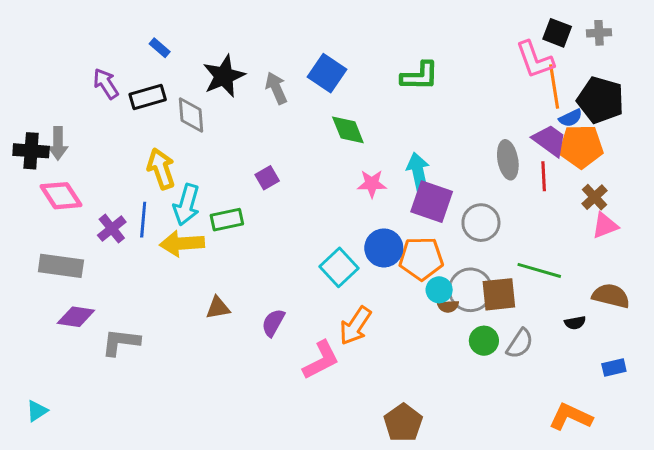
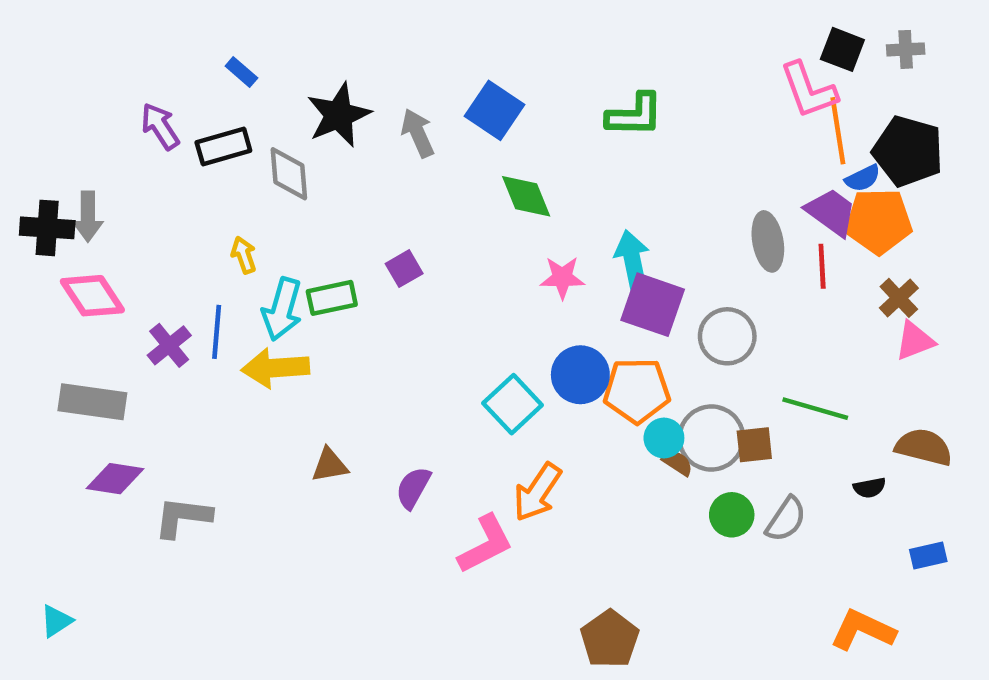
yellow arrow: (161, 169) -> (244, 255), size x0.6
green rectangle: (227, 220) -> (332, 298), moved
brown square: (499, 294) -> (754, 445), size x0.7
brown semicircle: (448, 306) -> (677, 463), turned -144

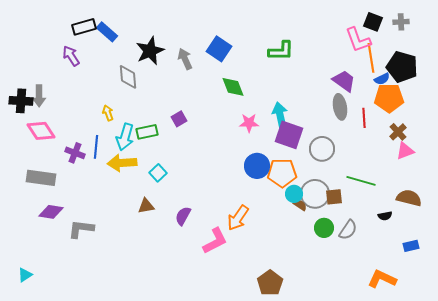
blue rectangle: (241, 72) -> (107, 32), size x1.5
black rectangle: (223, 147) -> (84, 27), moved
purple trapezoid: (831, 212) -> (344, 81), moved
purple cross: (169, 345) -> (75, 153), turned -30
cyan square: (513, 404) -> (158, 173), moved, size x0.7

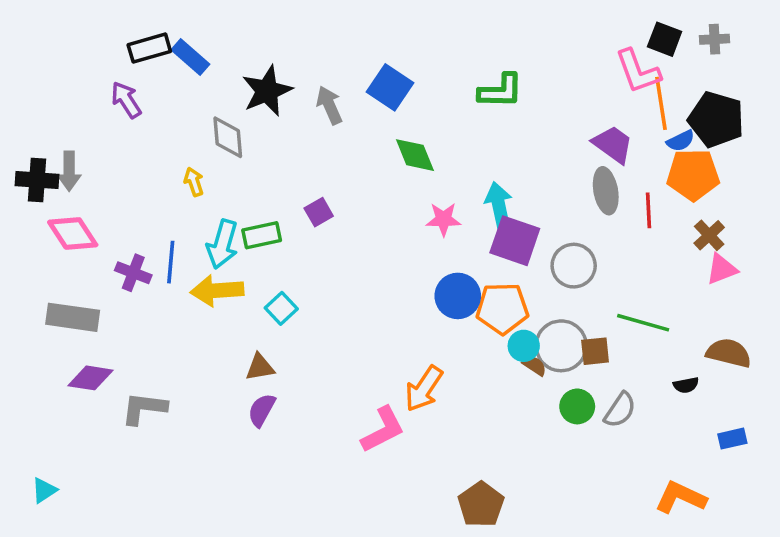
yellow arrow: (108, 113) -> (194, 182), moved
purple semicircle: (183, 216) -> (262, 410), moved

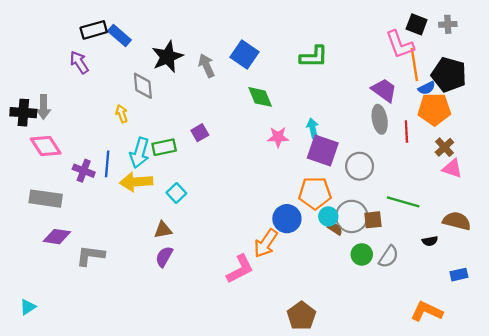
cyan arrow: (499, 205) -> (313, 128), size x0.7
pink triangle: (722, 269) -> (452, 168), turned 40
blue circle: (458, 296) -> (287, 219), moved

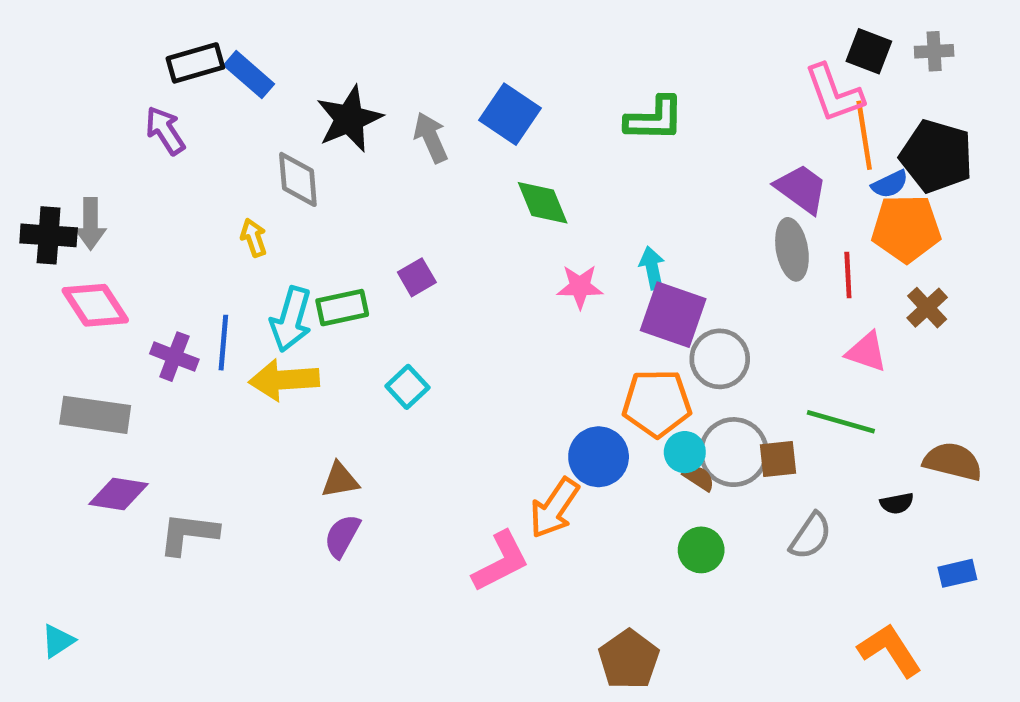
gray circle: (360, 166) -> (720, 359), moved
pink triangle: (452, 168) -> (867, 352), moved
cyan square: (176, 193) -> (407, 387), moved
green circle: (362, 254) -> (701, 550), moved
orange L-shape: (427, 311) -> (890, 650), turned 32

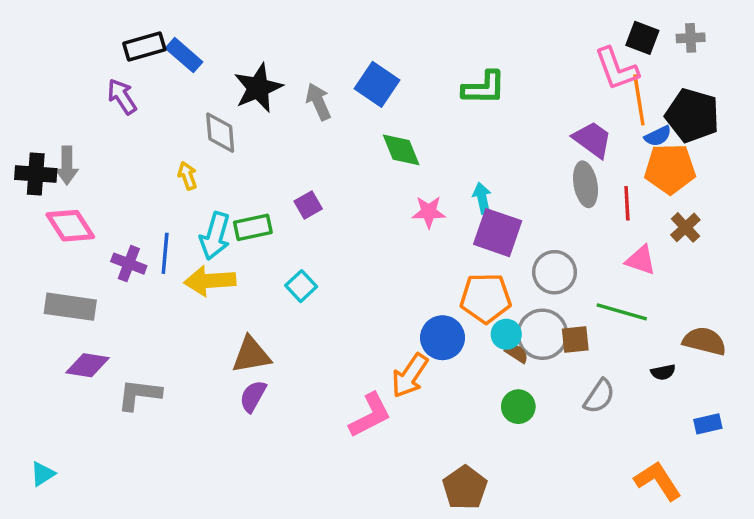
gray circle: (720, 359) -> (554, 272), moved
brown triangle: (340, 480) -> (251, 355), size x1.4

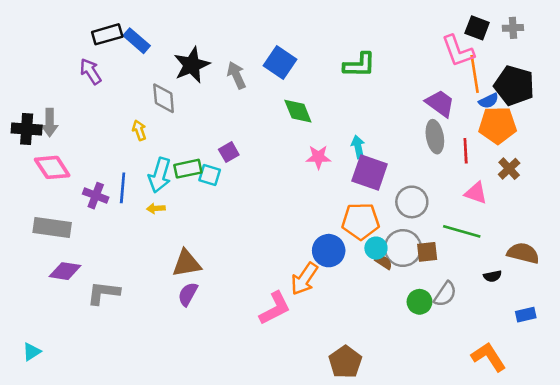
yellow arrow: (210, 281) -> (156, 208), size x0.5
cyan square: (301, 286) -> (210, 175), moved, turned -30
green circle: (518, 407) -> (420, 302), moved

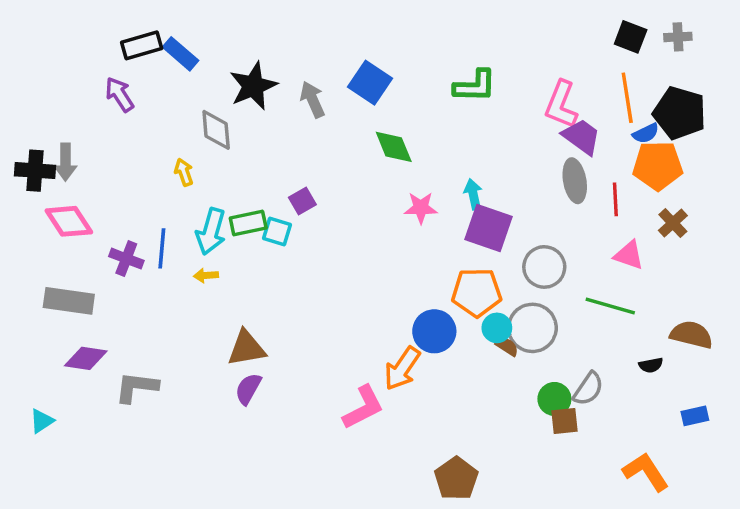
pink L-shape: (458, 51) -> (561, 105), moved, turned 42
brown square: (427, 252) -> (565, 421), moved
cyan triangle: (32, 352) -> (42, 421), moved

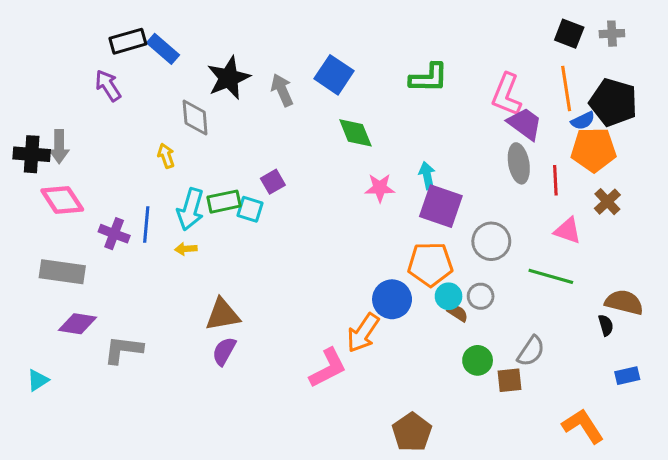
gray circle: (532, 328) -> (481, 296), size x0.6
black semicircle: (651, 365) -> (606, 325), moved, turned -95
green circle: (554, 399) -> (478, 360), moved

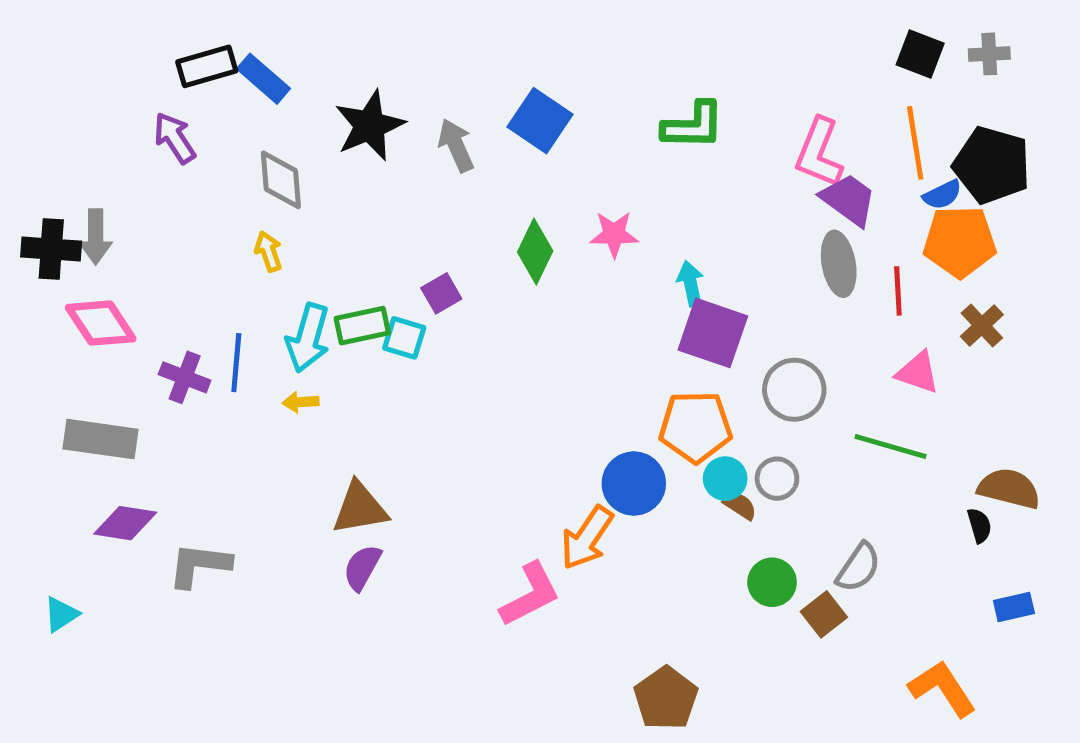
gray diamond: (195, 118) -> (281, 180), moved
green diamond: (355, 133) -> (535, 251), moved, turned 48
pink star: (380, 188) -> (614, 234), moved
brown square: (510, 380) -> (824, 614), turned -32

